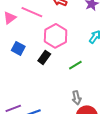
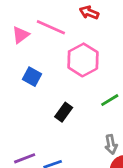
black rectangle: (44, 57) -> (64, 112), moved

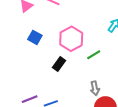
pink hexagon: (83, 60) -> (71, 39), moved

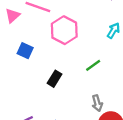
pink hexagon: (71, 39) -> (64, 30), moved

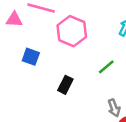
pink triangle: (13, 16) -> (14, 20), turned 49

